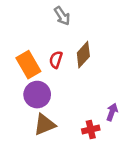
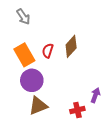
gray arrow: (62, 16) -> (23, 17), moved

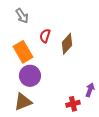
red semicircle: (48, 51) -> (45, 36), moved
brown triangle: (38, 106) -> (23, 102), moved

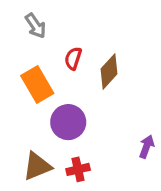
purple circle: (30, 76) -> (68, 122), moved
red cross: (73, 104) -> (78, 169), moved

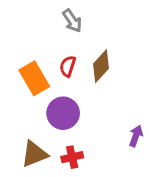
gray arrow: (36, 26) -> (72, 21), moved
red semicircle: (73, 58) -> (68, 66), moved

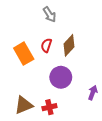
purple circle: (63, 113) -> (61, 77), moved

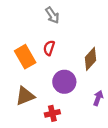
brown diamond: (69, 45) -> (91, 59), moved
brown triangle: (24, 105) -> (25, 96), moved

